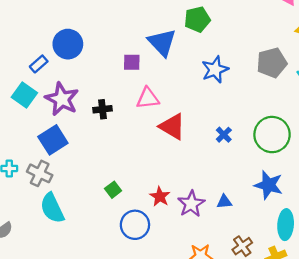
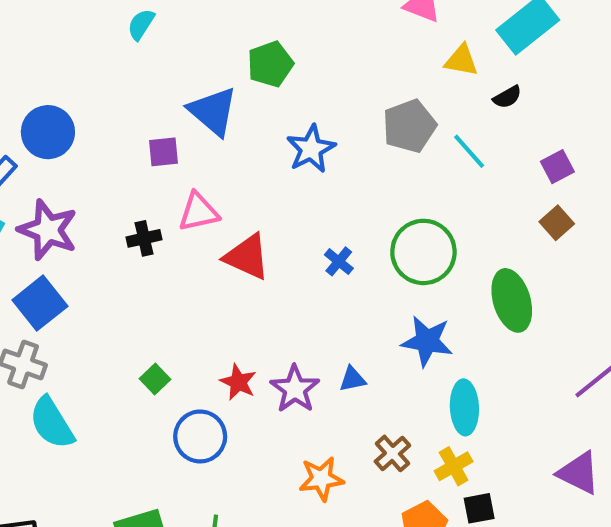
black cross: (103, 109) -> (144, 238), moved

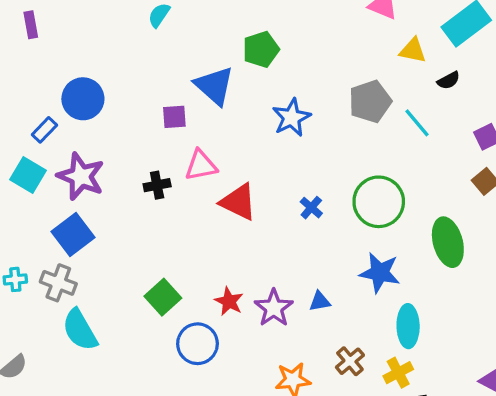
green square: (155, 379) -> (163, 297), size x1.5

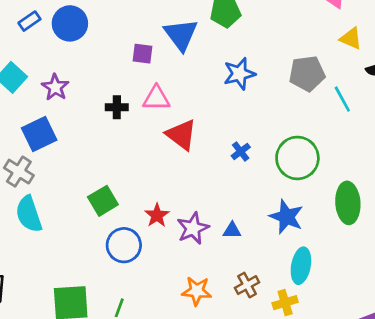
blue rectangle: (44, 130) -> (29, 21), moved
purple star: (81, 176) -> (55, 87), size x0.7

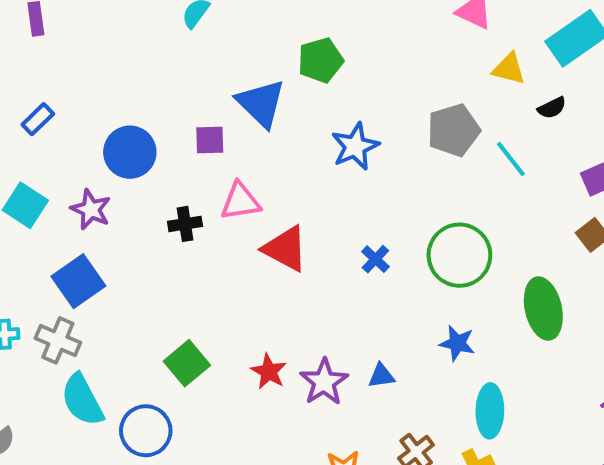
blue circle: (70, 23) -> (130, 152), moved
blue star: (286, 217) -> (457, 343), size x0.7
blue circle: (124, 245) -> (146, 431), moved

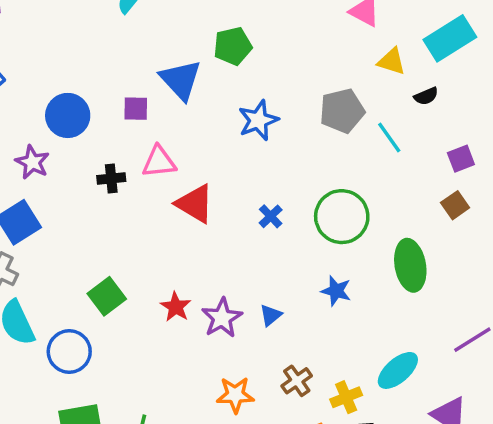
blue triangle: (381, 376) -> (271, 315), turned -35
cyan ellipse: (490, 411) -> (398, 370), moved, turned 45

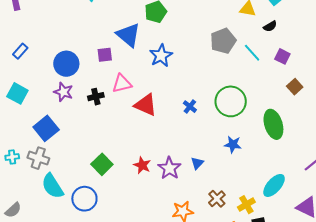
blue star: (258, 120) -> (161, 56), moved
purple square: (461, 159) -> (282, 56), moved, turned -35
purple star: (32, 162) -> (63, 92), moved

